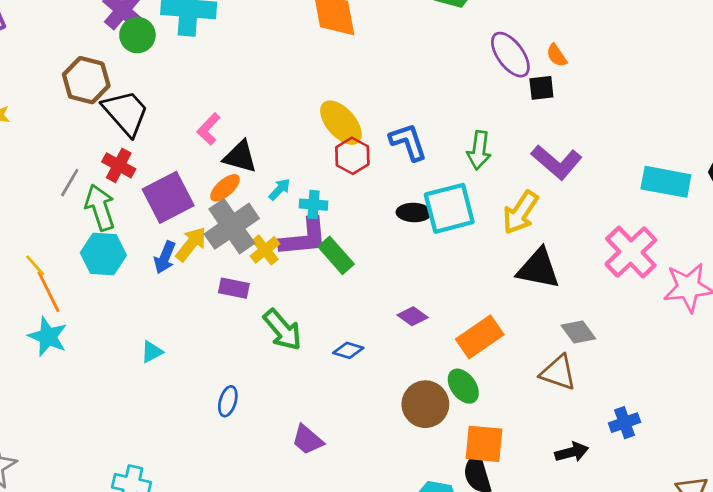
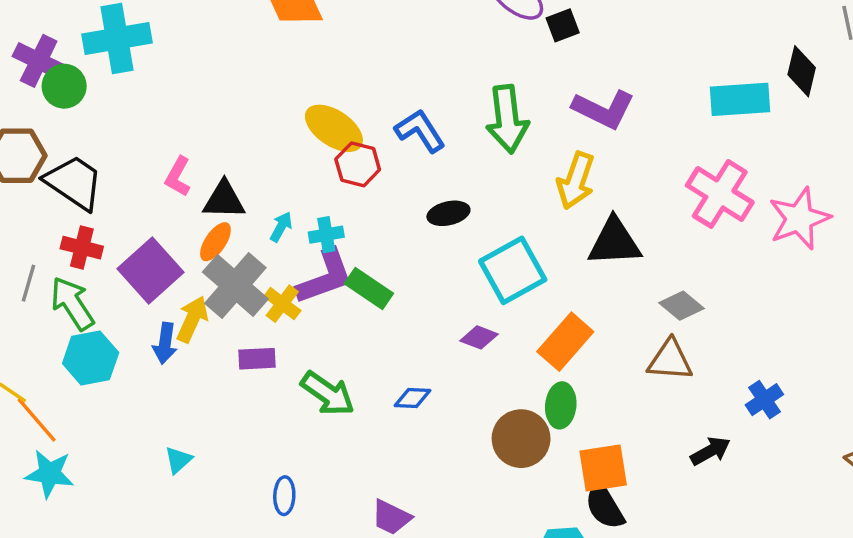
green arrow: (479, 150) -> (507, 119), size x1.4
cyan square: (449, 208) -> (513, 270), moved
green ellipse: (463, 386) -> (561, 405), turned 56

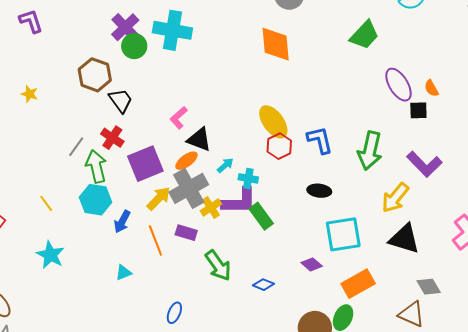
black trapezoid: (74, 182) -> (121, 101), size x0.7
blue arrow: (165, 343) -> (122, 222), moved
orange line: (37, 420) -> (155, 241), moved

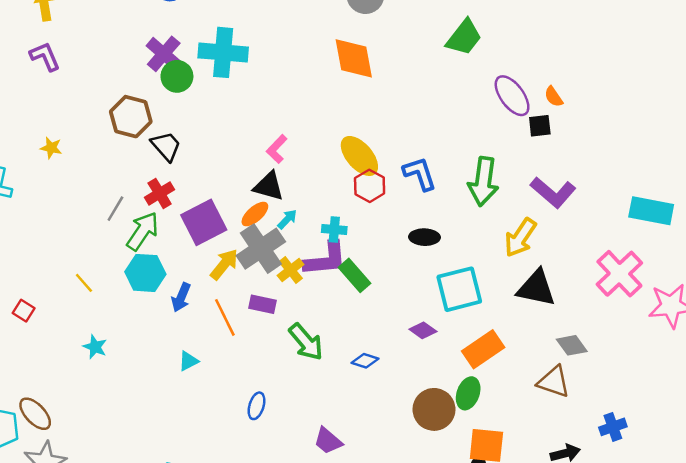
pink L-shape: (179, 118) -> (277, 149), moved
red cross: (112, 138) -> (160, 193), turned 30
cyan arrow: (225, 165) -> (287, 219), moved
green arrow: (96, 166) -> (143, 231), turned 52
cyan star: (50, 255) -> (95, 347), size x0.7

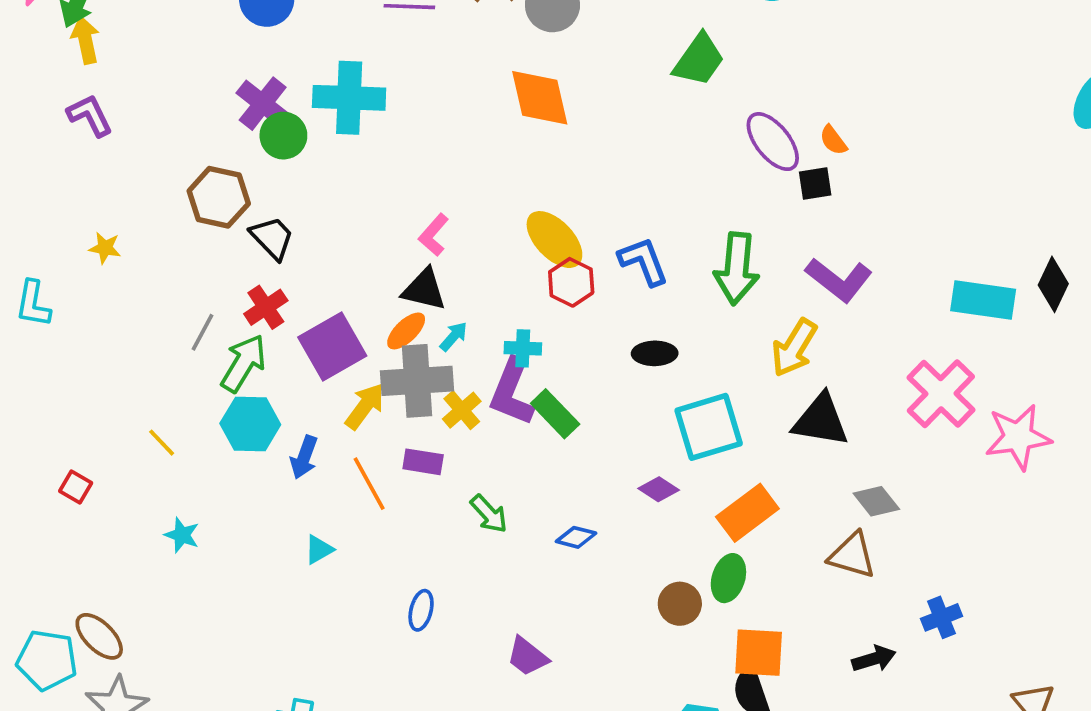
gray cross: (261, 249) -> (417, 381), turned 33
purple L-shape: (326, 259) -> (512, 392), turned 120
green arrow: (306, 342) -> (489, 514), size x0.7
brown circle: (434, 409) -> (680, 604), size x0.7

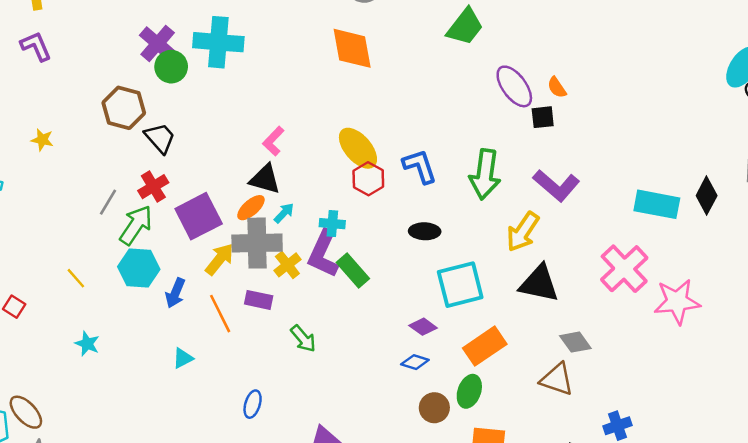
blue diamond: (576, 537) -> (415, 362), moved

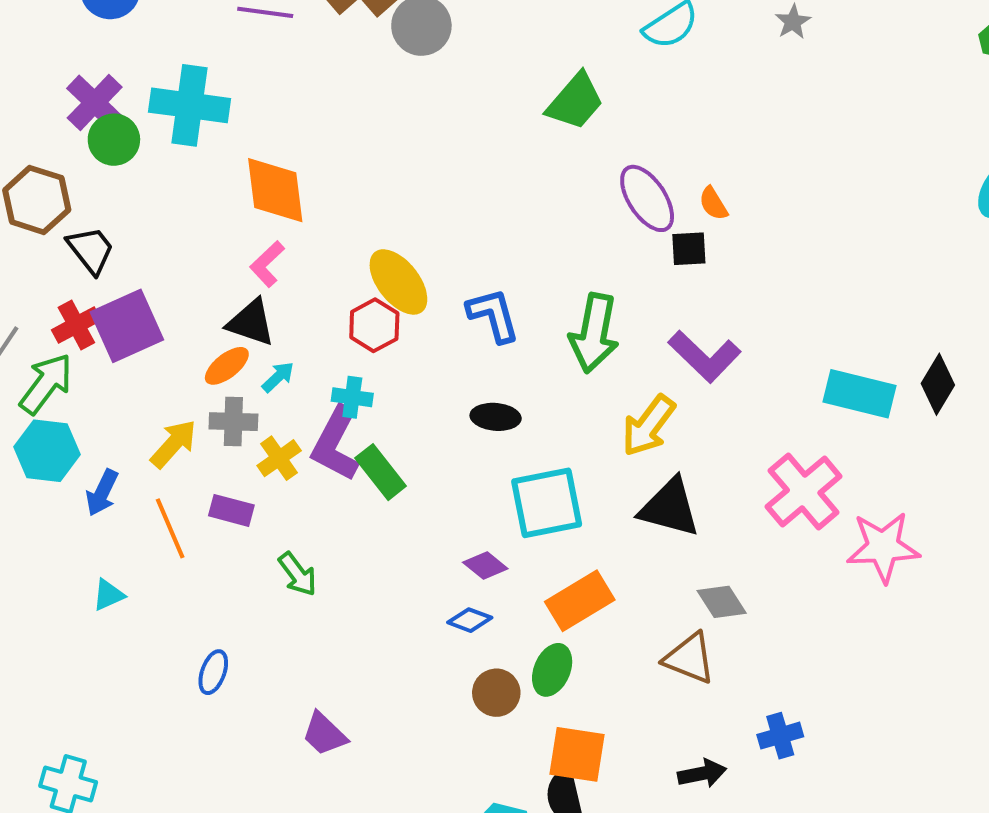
orange diamond: (352, 48) -> (275, 190), moved
red hexagon: (368, 179) -> (374, 325), moved
purple square: (199, 216) -> (127, 326), moved
gray cross: (257, 243) -> (233, 422), size x0.6

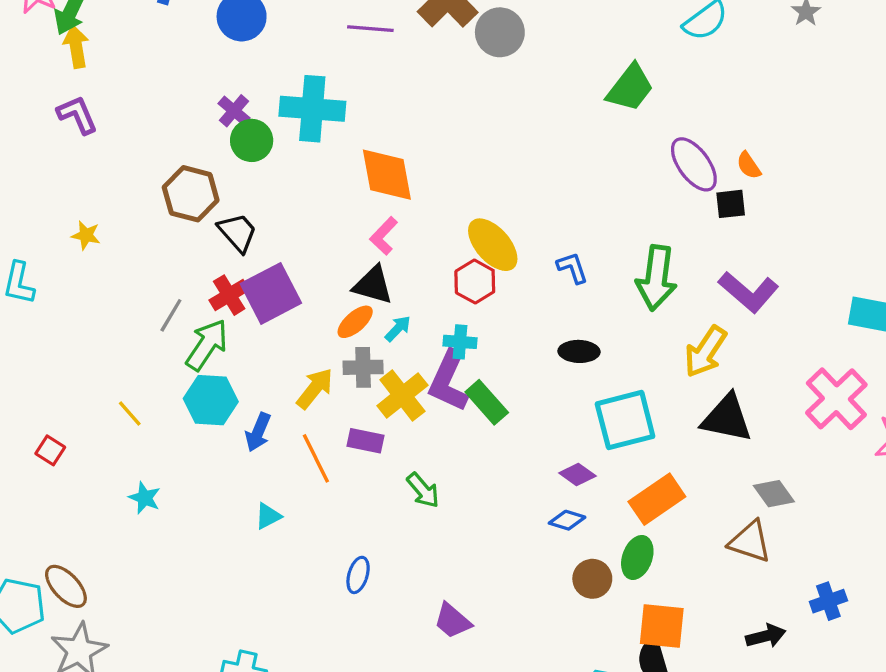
purple cross: (95, 103) -> (234, 111), size x0.7
blue L-shape: (493, 315) -> (572, 268), size x0.7
yellow cross: (279, 458) -> (402, 395), size x1.4

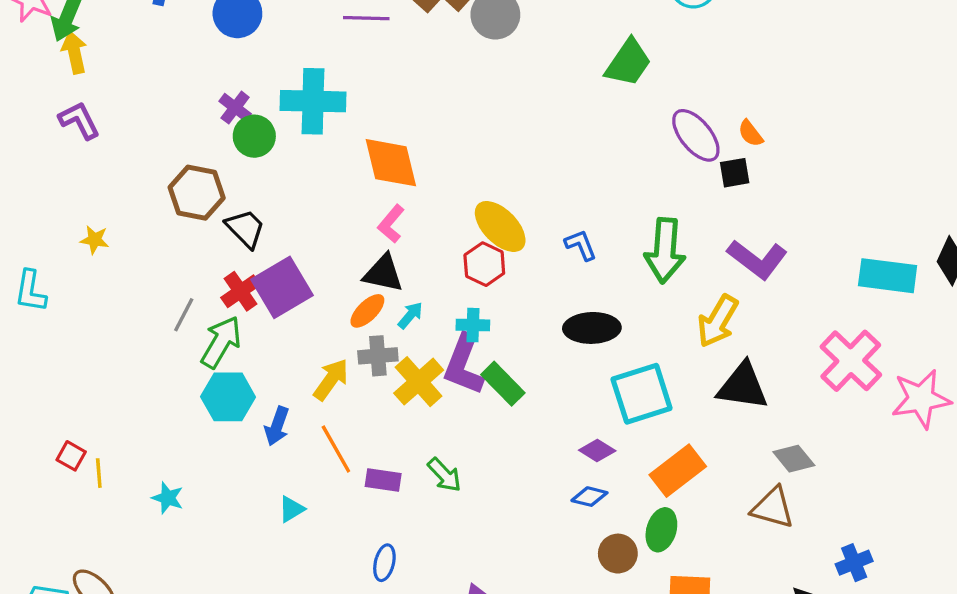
black ellipse: (579, 351) -> (592, 328), size x1.4
yellow line: (130, 413) -> (99, 473), moved, turned 40
purple rectangle: (366, 441) -> (383, 480), moved

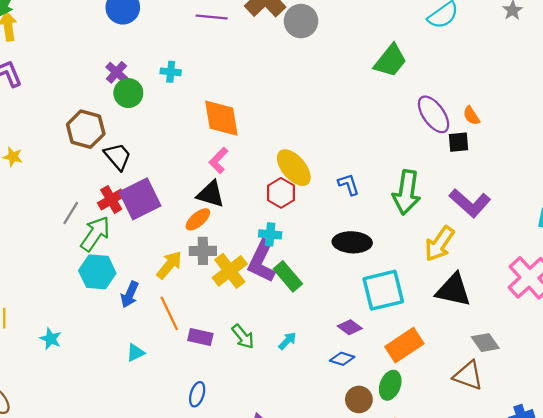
cyan cross: (313, 101) -> (171, 72), size x0.5
cyan arrow: (410, 315) -> (287, 341), moved

